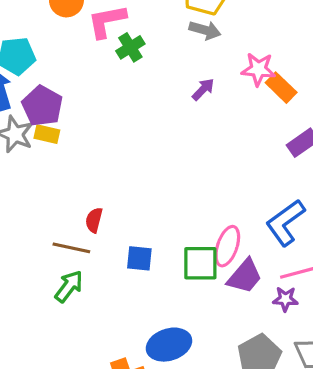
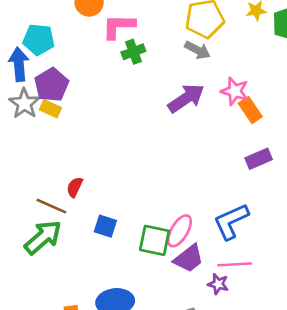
purple arrow: (203, 89) -> (186, 98), size x1.8
green arrow: (69, 286) -> (43, 237), size x1.4

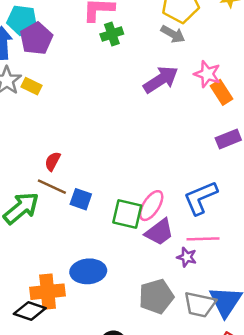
purple pentagon: (51, 85) -> (36, 38), moved
brown line: (51, 206) -> (52, 187), moved

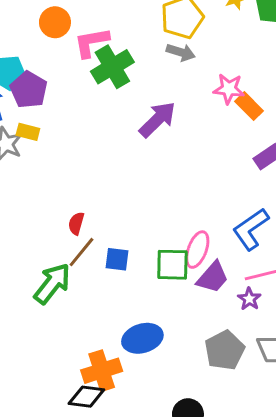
green cross: (112, 34) -> (112, 67), size x1.6
purple arrow: (161, 80) -> (157, 120), moved
yellow rectangle: (32, 86) -> (28, 132), moved
brown line: (52, 187) -> (82, 252), turned -64
purple star: (187, 257) -> (249, 299), turned 30

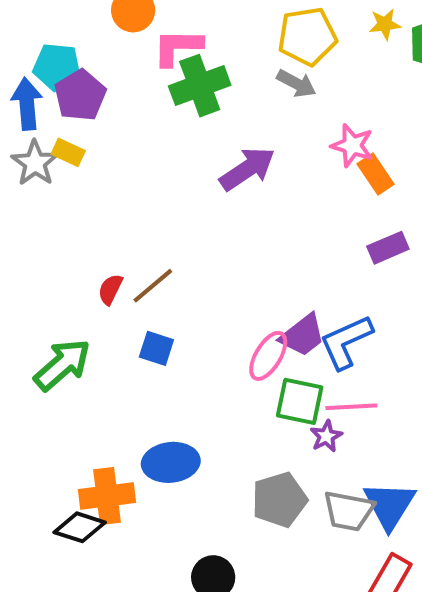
brown line: (82, 252) -> (153, 286), moved
green square: (172, 265) -> (300, 401), moved
purple trapezoid: (213, 277) -> (302, 335), moved

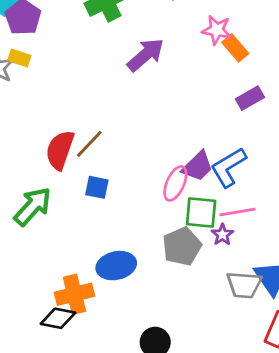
red semicircle: (110, 289) -> (60, 150), size x1.8
gray pentagon: (279, 500) -> (182, 246), moved

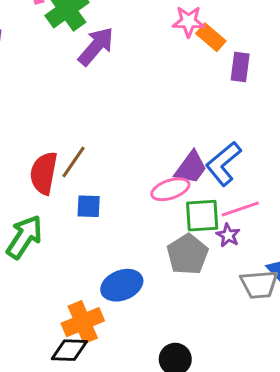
purple arrow: (146, 55) -> (96, 46), moved
purple rectangle: (250, 98) -> (240, 67), moved, turned -44
pink ellipse: (175, 183) -> (170, 189), turned 56

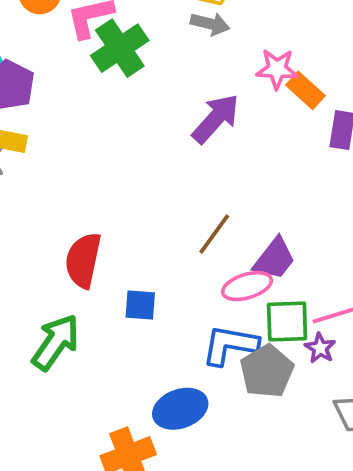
purple arrow: (96, 46) -> (216, 119), moved
brown line: (74, 162) -> (214, 234), moved
blue L-shape: (223, 164) -> (230, 345), moved, turned 48

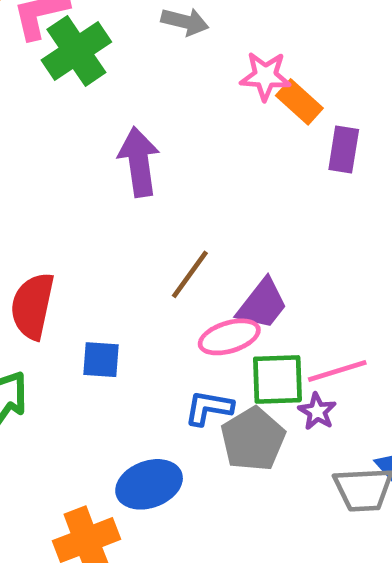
purple arrow: (216, 119) -> (139, 162), moved, turned -50
blue L-shape: (230, 345) -> (209, 408), size x0.7

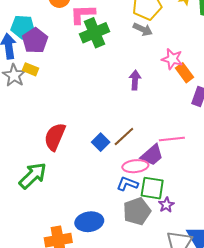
purple arrow: (139, 162) -> (135, 80), moved, size x0.7
blue square: (101, 360) -> (101, 142), moved, turned 30
pink line: (337, 371) -> (172, 139), moved
blue L-shape: (209, 408) -> (127, 184), moved

